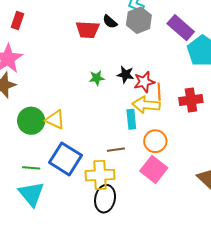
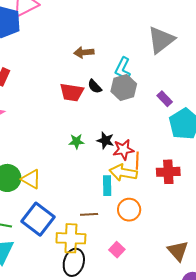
purple rectangle: (181, 28) -> (165, 99), size x0.6
pink square: (154, 169) -> (117, 250), moved, size x0.6

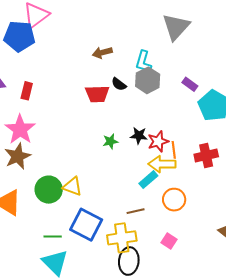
cyan rectangle: (107, 186) -> (148, 180), turned 60

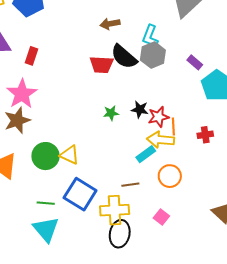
black semicircle: (119, 84) -> (124, 57), size x1.8
red cross: (206, 155) -> (205, 135), size x0.7

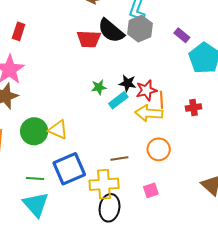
cyan rectangle: (146, 154) -> (118, 100), moved
blue square: (80, 194) -> (69, 169), turned 36
pink square: (161, 217) -> (151, 190), turned 35

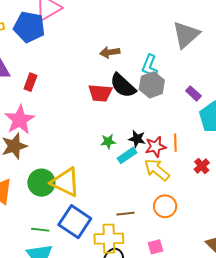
orange line: (161, 100) -> (175, 143), moved
red cross: (193, 107) -> (202, 166), turned -35
yellow arrow: (149, 113) -> (157, 170), turned 32
yellow triangle: (58, 130) -> (65, 182), size x1.5
blue square: (69, 169) -> (75, 222), turned -36

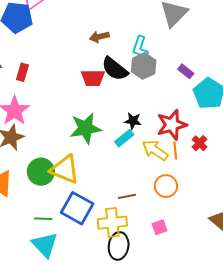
green star: (108, 142) -> (86, 128), moved, size x2.0
orange line: (175, 143) -> (175, 150), moved
red star: (156, 147) -> (172, 125), moved, size x1.4

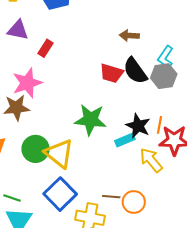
black star: (133, 121) -> (138, 126), size x1.4
orange line: (175, 150) -> (159, 125), moved
orange circle: (166, 186) -> (134, 202), moved
green line: (43, 219) -> (12, 198), moved

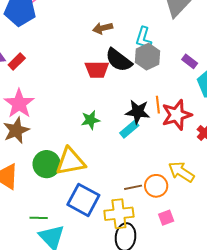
red rectangle: (45, 48) -> (17, 61), moved, turned 30
green star: (90, 120) -> (90, 120), size x0.6
yellow triangle: (59, 153) -> (70, 161), turned -32
yellow arrow: (151, 160) -> (181, 172), moved

